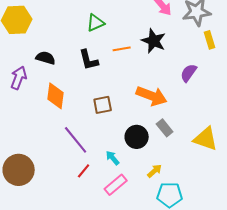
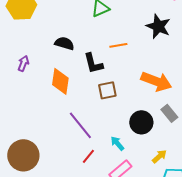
orange line: (122, 49) -> (118, 45), moved
black semicircle: (46, 58) -> (64, 43), moved
black L-shape: (89, 60) -> (93, 63), moved
purple arrow: (19, 78) -> (23, 63), size x0.7

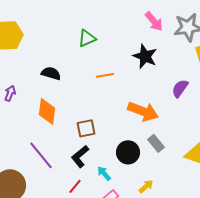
black L-shape: (93, 63) -> (80, 156), moved, turned 65
brown square: (107, 90) -> (86, 128), moved
purple line: (80, 125) -> (41, 155), moved

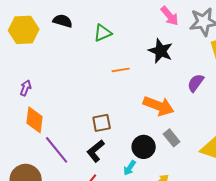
black semicircle: (51, 73) -> (63, 21), moved
orange diamond: (47, 111) -> (35, 120), moved
cyan arrow: (104, 173) -> (130, 168), moved, turned -105

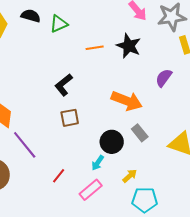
green triangle: (103, 33) -> (59, 24), moved
orange line: (121, 70) -> (95, 48), moved
black L-shape: (96, 151) -> (64, 85), moved

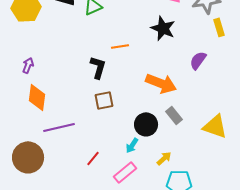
orange line: (95, 48) -> (120, 46), moved
black L-shape: (64, 85) -> (98, 67), turned 145
purple line: (25, 145) -> (59, 127), turned -64

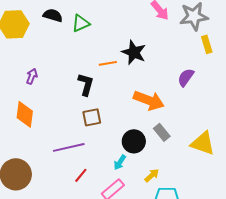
black star: (163, 28) -> (134, 52), moved
purple arrow: (28, 65) -> (32, 76), moved
purple line: (59, 127) -> (69, 147), moved

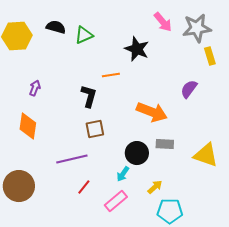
black star: (134, 52) -> (137, 49), moved
gray rectangle: (162, 132) -> (165, 144), turned -48

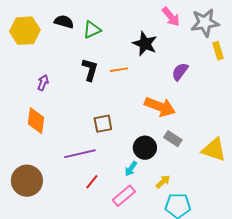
purple semicircle: (189, 89) -> (180, 72), moved
black L-shape: (89, 96) -> (90, 70), moved
gray rectangle: (165, 144) -> (173, 139), turned 30

